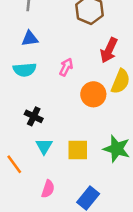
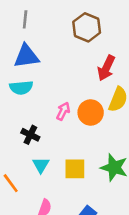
blue triangle: (30, 39) -> (26, 56), size x1.5
pink arrow: (66, 67) -> (63, 111), moved

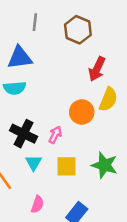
gray line: (25, 19) -> (35, 22), moved
pink arrow: (63, 111) -> (55, 135), moved
black cross: (30, 135) -> (23, 134), size x1.5

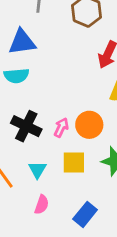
orange circle: (82, 112) -> (89, 125), moved
cyan triangle: (34, 163) -> (37, 170), moved

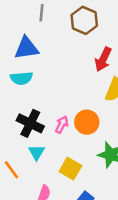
yellow square: (74, 163) -> (70, 169), moved, turned 30
cyan triangle: (37, 170) -> (37, 152), moved

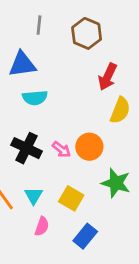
cyan semicircle: (21, 78) -> (35, 98), moved
pink arrow: (62, 125) -> (61, 149), turned 102
cyan triangle: (37, 152) -> (33, 196), moved

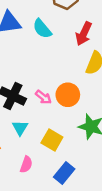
cyan semicircle: (35, 98) -> (42, 29), moved, turned 55
cyan triangle: (33, 196) -> (20, 128), moved

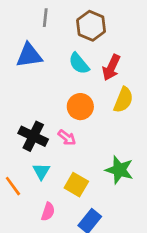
cyan semicircle: (42, 29) -> (79, 63), moved
orange circle: (68, 95) -> (80, 107), moved

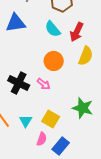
cyan triangle: (41, 171) -> (26, 121), moved
pink semicircle: (48, 212) -> (42, 139), moved

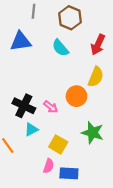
red arrow: (77, 32) -> (98, 45), moved
orange circle: (54, 61) -> (76, 96), moved
cyan triangle: (26, 121) -> (31, 129), moved, turned 32
blue rectangle: (61, 146) -> (69, 173), turned 54

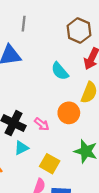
brown hexagon: (70, 18) -> (79, 30), moved
cyan semicircle: (60, 48) -> (60, 71), moved

